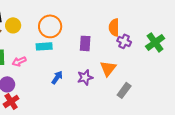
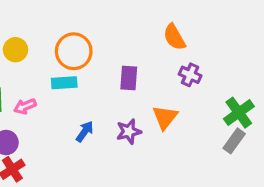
orange semicircle: (114, 27) -> (174, 37), moved, turned -30
green cross: (155, 42) -> (239, 113), moved
gray rectangle: (124, 90) -> (234, 141), moved

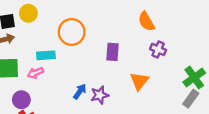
yellow circle: (15, 50) -> (28, 13), moved
cyan rectangle: (64, 83) -> (46, 55), moved
purple star: (129, 131) -> (100, 95), moved

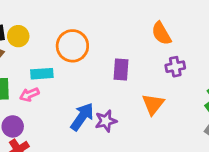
yellow circle: (28, 13) -> (18, 36), moved
purple cross: (158, 49) -> (175, 67), turned -35
blue arrow: (80, 92) -> (82, 117), size x1.5

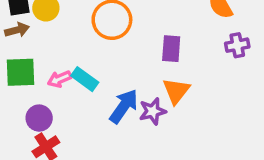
cyan rectangle: (42, 74) -> (85, 79), moved, turned 40
orange triangle: (153, 104) -> (176, 91), moved

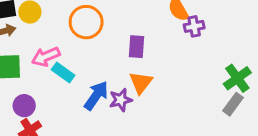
purple cross: (237, 45) -> (194, 26), moved
pink arrow: (59, 79) -> (46, 57), moved, size x1.4

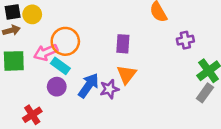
orange circle: (86, 22) -> (65, 41), moved
purple cross: (194, 26) -> (185, 40), moved
purple circle: (24, 106) -> (57, 87), moved

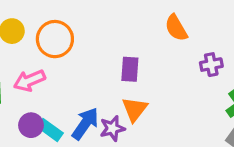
orange circle: (65, 41) -> (55, 39), moved
cyan rectangle: (60, 66) -> (50, 130), moved
purple circle: (57, 87) -> (31, 125), moved

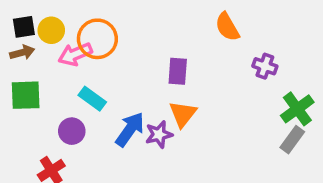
purple cross: (211, 65) -> (265, 66), turned 30
pink arrow: (29, 81) -> (75, 54), moved
cyan rectangle: (50, 130) -> (92, 99), moved

